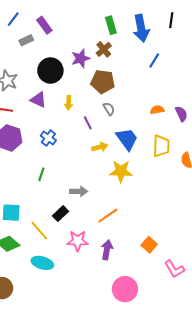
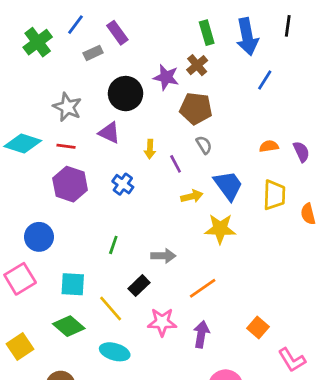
purple star: (81, 58) -> (166, 77), turned 30
yellow arrow: (69, 103) -> (150, 149), moved
green line: (41, 174) -> (113, 245), moved

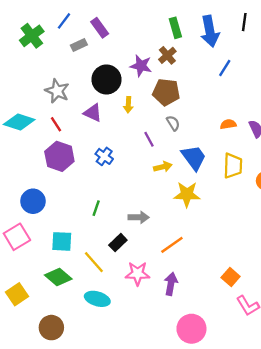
red line: (66, 146) -> (56, 124), turned 49
yellow arrow: (150, 149) -> (128, 105), moved
orange square: (258, 327) -> (231, 277), moved

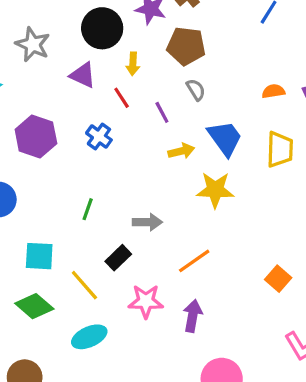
red line: (56, 124) -> (122, 98), moved
orange square: (231, 277) -> (278, 279), moved
cyan ellipse: (97, 299) -> (89, 337), turned -40

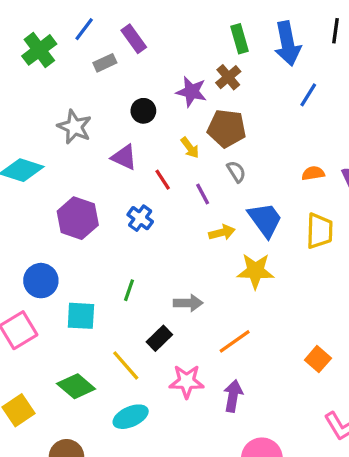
black circle: (102, 28) -> (143, 111), size x0.6
yellow arrow: (133, 64) -> (190, 148), moved, turned -40
cyan square: (39, 256) -> (81, 316), moved

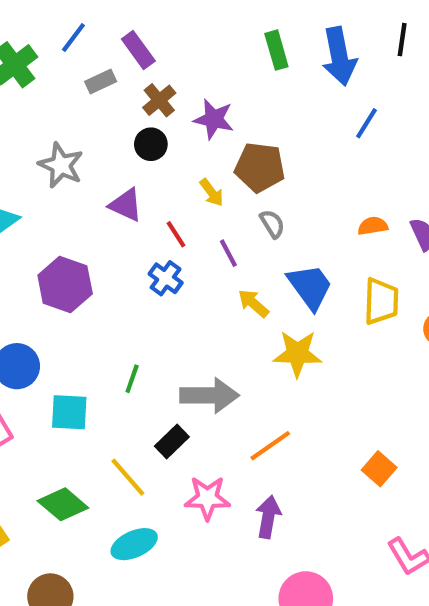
brown cross: (228, 77) -> (159, 100), moved
blue cross: (140, 218) -> (166, 278), moved
yellow arrow: (222, 233) -> (253, 303), turned -125
gray arrow: (188, 303) -> (209, 395), size x1.5

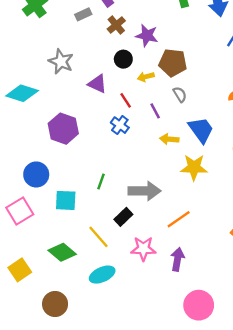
black circle: (151, 144) -> (123, 59), moved
yellow arrow: (212, 192) -> (146, 77), turned 112
yellow arrow: (253, 303) -> (169, 139), turned -36

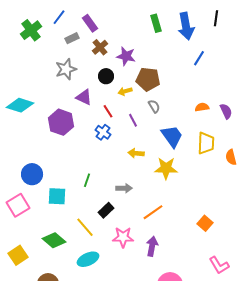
gray star: (61, 61) -> (66, 69), moved, turned 30
purple hexagon: (63, 129) -> (61, 122), moved
yellow arrow: (169, 139) -> (136, 153), moved
gray arrow: (145, 191) -> (124, 188), size x0.6

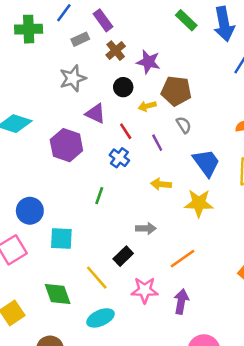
green rectangle: (156, 23) -> (186, 20), turned -30
green cross: (31, 30) -> (29, 29), turned 35
green line: (87, 180) -> (99, 196), moved
green diamond: (54, 240) -> (58, 294), turned 30

